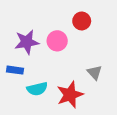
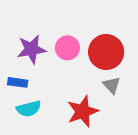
red circle: (82, 21) -> (106, 52), moved, size x1.6
cyan semicircle: (37, 89) -> (29, 109), moved

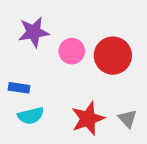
purple star: (31, 49) -> (34, 32), moved
gray triangle: (112, 85) -> (128, 119), moved

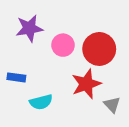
cyan semicircle: (31, 116) -> (41, 102), moved
red star: (88, 119) -> (86, 84), moved

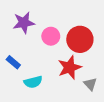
blue rectangle: (16, 77) -> (13, 62), turned 32

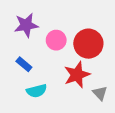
blue rectangle: (13, 62) -> (24, 64), moved

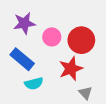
blue rectangle: (24, 64) -> (22, 59), size x1.6
gray triangle: (100, 93) -> (86, 93), moved

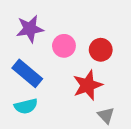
red circle: (81, 40) -> (101, 50), size x0.7
cyan semicircle: (34, 83) -> (26, 106), moved

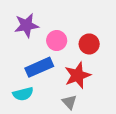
blue rectangle: (27, 73) -> (39, 67), moved, turned -64
gray triangle: (106, 115) -> (69, 102), moved

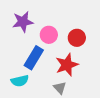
blue rectangle: (39, 67) -> (34, 58), turned -35

